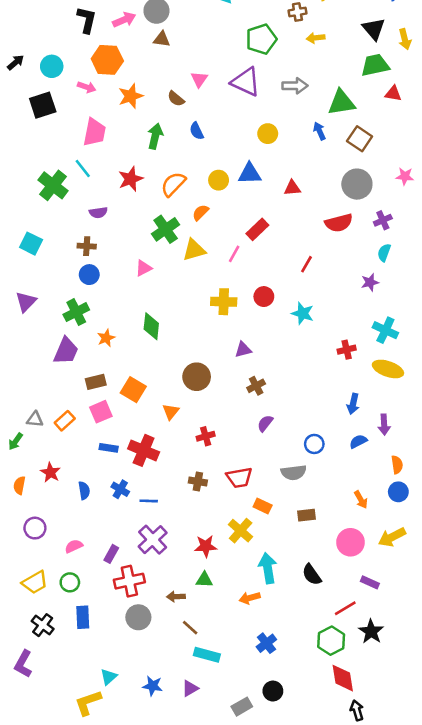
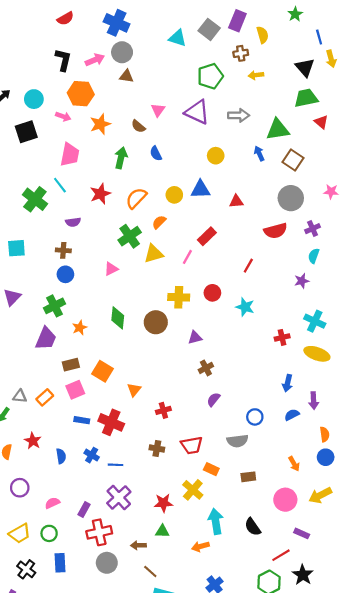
yellow arrow: (405, 39) -> (331, 59), moved
red triangle: (393, 94) -> (321, 122), turned 32
cyan square: (31, 244) -> (16, 248), turned -30
brown circle: (197, 377) -> (156, 322), moved

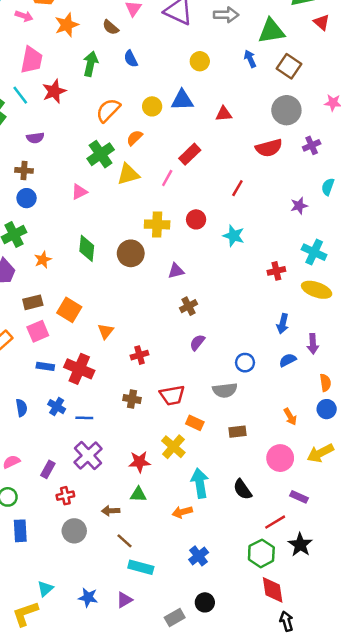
red star: (100, 194) -> (54, 91), moved
cyan semicircle: (314, 256) -> (328, 187), moved
red cross: (99, 532) -> (65, 496), size x0.6

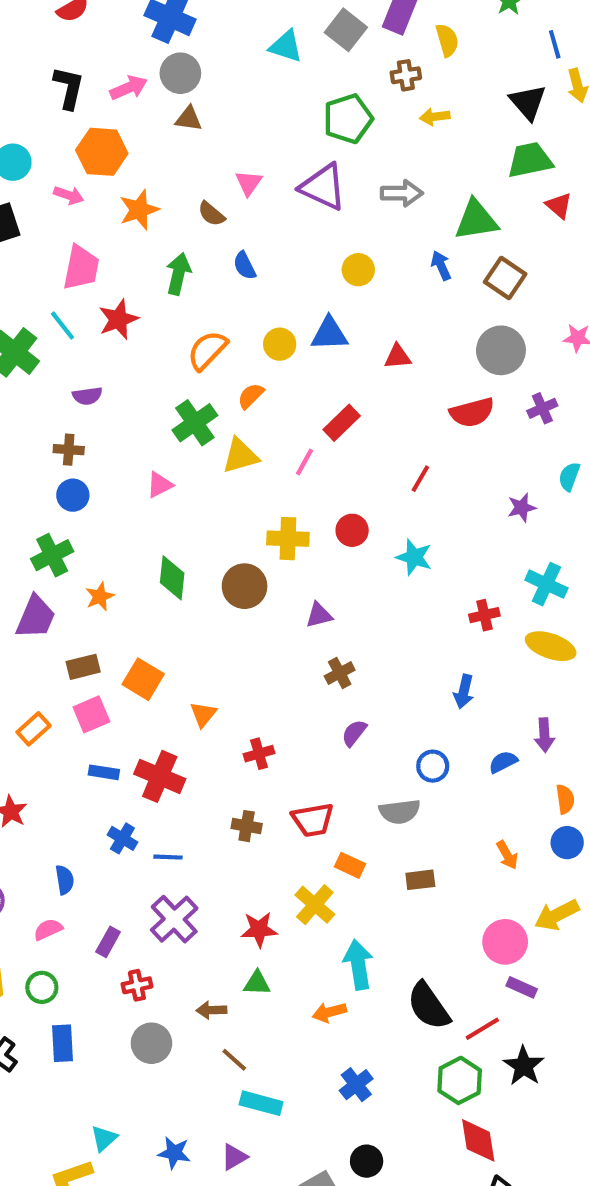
blue arrow: (283, 324) -> (464, 692), moved
blue semicircle: (21, 408) -> (65, 880), moved
pink circle: (280, 458) -> (505, 942), moved
black semicircle: (242, 489) -> (429, 1006), moved, size x1.4

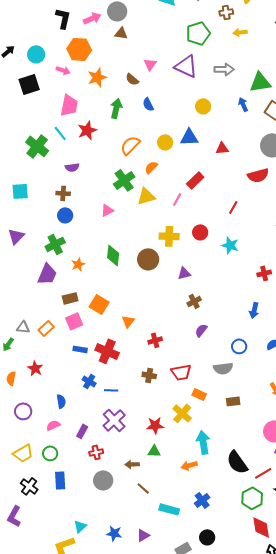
cyan rectangle: (261, 1103) -> (169, 509), moved

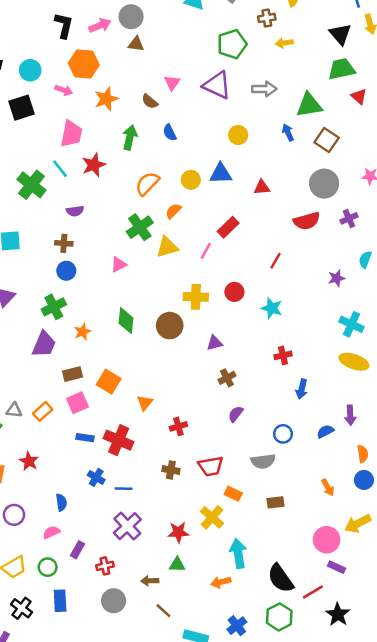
red cross: (264, 273) -> (283, 355), moved
purple rectangle: (82, 431) -> (78, 550), moved
green hexagon: (252, 498) -> (279, 617), moved

